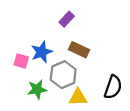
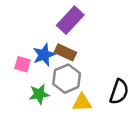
purple rectangle: (67, 19) -> (70, 20), size x1.6
brown rectangle: (79, 50) -> (65, 52), moved

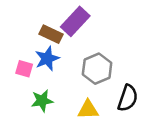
brown rectangle: (65, 52) -> (51, 34), moved
gray hexagon: (67, 79) -> (97, 69), moved

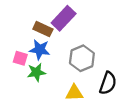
blue star: (47, 58) -> (40, 50), turned 30
green star: (42, 101) -> (36, 72), moved

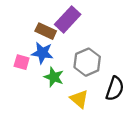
green star: (36, 72) -> (54, 77), moved, turned 30
yellow triangle: (74, 93) -> (79, 99), turned 42

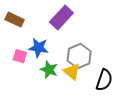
brown rectangle: (46, 31) -> (15, 20), moved
yellow triangle: (79, 99) -> (72, 72), moved

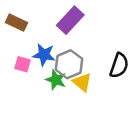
gray hexagon: (79, 56) -> (69, 64), moved
black semicircle: (104, 80) -> (119, 65), moved

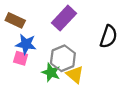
blue star: (44, 55) -> (26, 44), moved
black semicircle: (119, 65) -> (109, 37), moved

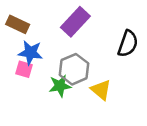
green star: (51, 72) -> (60, 86), turned -30
yellow triangle: (75, 75) -> (101, 90), moved

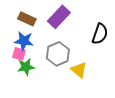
brown rectangle: (18, 24) -> (27, 19), moved
green star: (60, 86) -> (26, 67), moved

